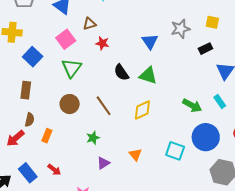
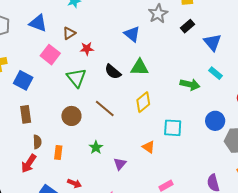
green triangle: (72, 68) -> (76, 78), moved
blue circle: (206, 137) -> (215, 121), moved, size x0.7
green star: (93, 138) -> (96, 147), moved
cyan square: (175, 151) -> (173, 128), moved

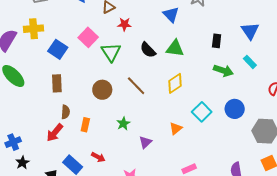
black rectangle: (187, 26) -> (217, 41), moved, turned -48
pink square: (50, 55) -> (88, 37), moved
blue circle: (215, 121) -> (235, 109), moved
cyan square: (173, 128) -> (202, 112), turned 36
orange triangle: (149, 147) -> (176, 128), turned 40

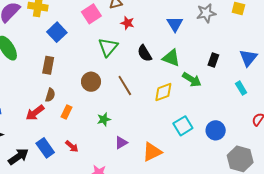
pink square: (88, 37) -> (91, 14), moved
green arrow: (223, 71) -> (192, 80), moved
orange triangle: (176, 128) -> (152, 152), moved, size x1.5

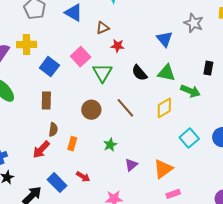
gray star: (206, 13) -> (194, 23), turned -30
pink square: (91, 14) -> (81, 57), moved

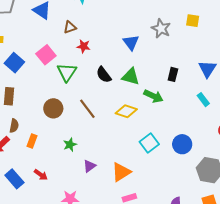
yellow diamond: (164, 108) -> (126, 111), turned 45

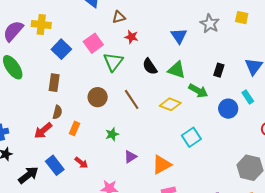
blue circle: (182, 144) -> (228, 109), moved

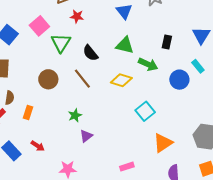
black semicircle: (150, 66) -> (90, 53), moved
green star: (112, 134) -> (75, 115), moved
orange triangle: (162, 165) -> (163, 143), moved

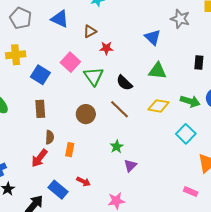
green arrow: (148, 64) -> (190, 101), moved
pink rectangle: (127, 167) -> (191, 192), moved, turned 48

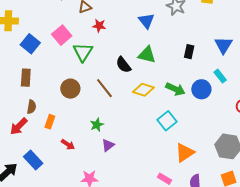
black semicircle: (124, 83) -> (123, 65), moved
red arrow: (83, 182) -> (68, 144), moved

